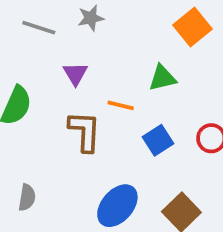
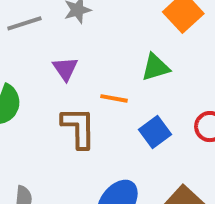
gray line: (39, 28) -> (24, 23), turned -32

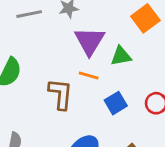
purple triangle: (65, 69) -> (90, 41), moved, size x1.6

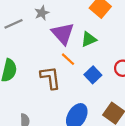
orange line: (89, 75) -> (68, 59), turned 40

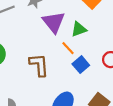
orange line: (68, 59) -> (68, 48), moved

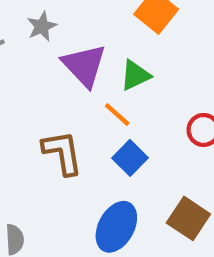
blue square: (81, 65) -> (130, 158), moved

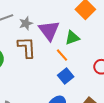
gray star: (42, 26) -> (26, 23), moved
brown L-shape: (62, 153) -> (27, 47), moved

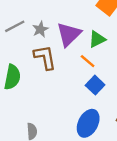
purple triangle: (49, 31) -> (69, 34), turned 30

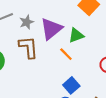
blue square: (95, 85) -> (71, 85), moved

